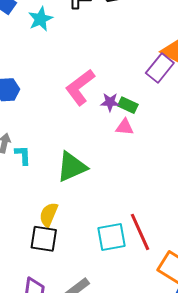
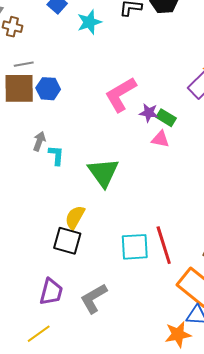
green triangle: (72, 167) -> (103, 173), turned -48

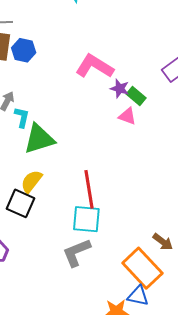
pink L-shape: (121, 94) -> (94, 66), turned 54
green triangle: (103, 173) -> (39, 139), moved, turned 40
red line: (164, 245) -> (89, 189), moved
gray L-shape: (94, 298) -> (77, 252), moved

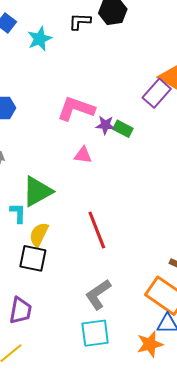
pink triangle: (127, 116) -> (83, 155), moved
cyan L-shape: (22, 117) -> (18, 213), moved
cyan square: (86, 219) -> (95, 333), moved

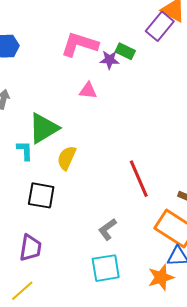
green rectangle: (123, 129) -> (125, 51), moved
red line: (97, 230) -> (139, 179), moved
yellow semicircle: (39, 234) -> (67, 158), moved
gray L-shape: (98, 294) -> (107, 229), size x0.7

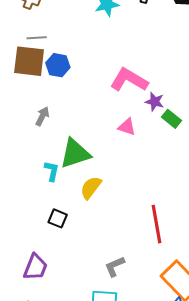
green rectangle: (125, 51) -> (172, 119), moved
black square: (41, 195) -> (58, 218), size x0.7

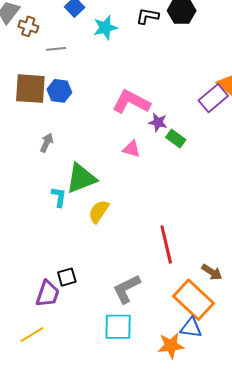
gray line: (37, 38) -> (56, 49), moved
black square: (58, 218) -> (67, 277), moved, turned -36
gray L-shape: (115, 266) -> (127, 289), size x1.4

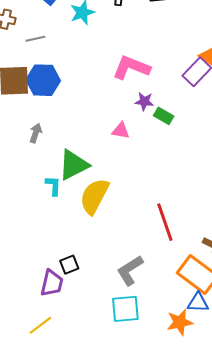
blue hexagon: (59, 91) -> (43, 80), size x1.4
pink L-shape: (131, 102) -> (131, 67), moved
yellow semicircle: (99, 211) -> (94, 196), size x1.5

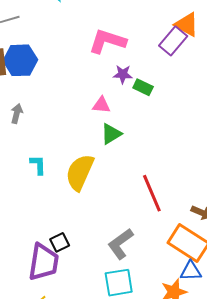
green triangle: (74, 165) -> (111, 134), moved, size x0.7
purple trapezoid: (52, 283) -> (43, 262), size x1.4

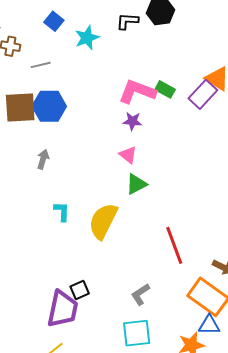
purple star: (123, 74) -> (132, 121), moved
green rectangle: (143, 87) -> (165, 89), moved
pink triangle: (101, 105) -> (128, 155), turned 30
gray L-shape: (121, 244) -> (140, 294), size x0.7

